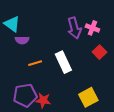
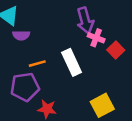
pink cross: (92, 28) -> (96, 38), moved
purple pentagon: (25, 95) -> (25, 87), moved

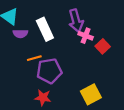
white rectangle: (72, 62) -> (45, 29), moved
purple pentagon: (25, 87) -> (49, 71), moved

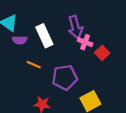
orange line: (34, 58) -> (34, 65), turned 40
purple pentagon: (49, 71) -> (65, 77), moved

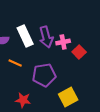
purple arrow: (75, 27) -> (46, 37), moved
pink cross: (85, 42) -> (63, 42), turned -32

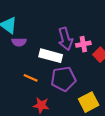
white rectangle: (25, 36) -> (51, 56), moved, turned -50
orange line: (15, 63) -> (31, 78), moved

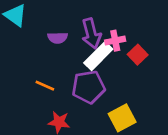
purple semicircle: (19, 42) -> (58, 38), moved
white rectangle: (51, 56) -> (98, 56), moved, turned -60

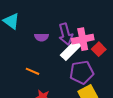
pink cross: (115, 41) -> (83, 39), size x1.5
purple pentagon: (88, 87) -> (82, 72), moved

